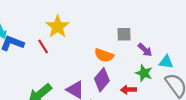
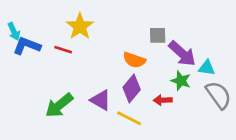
red line: (43, 47) -> (63, 50), turned -40
purple arrow: (145, 50) -> (182, 54), size x1.6

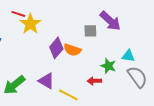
red line: (63, 50) -> (18, 14), moved
purple arrow: (182, 54) -> (110, 21), moved
purple diamond: (132, 88) -> (56, 48), moved

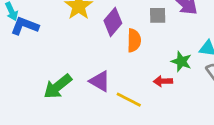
purple diamond: (56, 48) -> (113, 22), moved
orange semicircle: (72, 50) -> (134, 40), turned -108

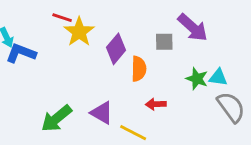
green star: (181, 61) -> (197, 79), moved
red arrow: (163, 81) -> (156, 104), moved

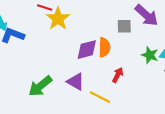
purple diamond: (116, 49) -> (87, 50), moved, turned 35
red arrow: (156, 104) -> (118, 75), turned 120

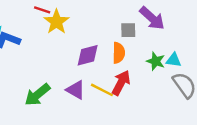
orange semicircle: (104, 47) -> (119, 53), moved
red arrow: (118, 75) -> (121, 83), size x1.5
yellow line: (100, 97) -> (102, 90), moved

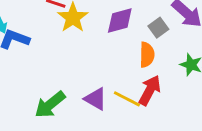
gray square: (128, 30) -> (158, 28), turned -35
purple diamond: (88, 55) -> (120, 21), moved

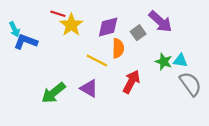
orange semicircle: (147, 55) -> (118, 48), moved
yellow line: (127, 99) -> (97, 61), moved

